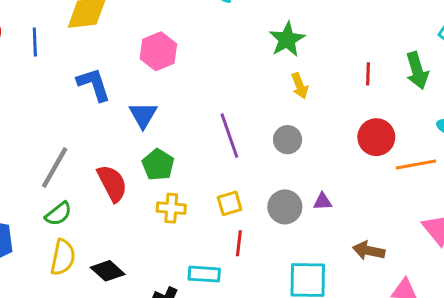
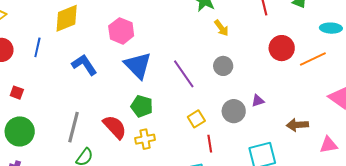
blue line: (35, 42) -> (37, 47), turned 30
blue triangle: (143, 115) -> (138, 65), moved, size x1.4
yellow cross: (171, 208) -> (145, 139), moved

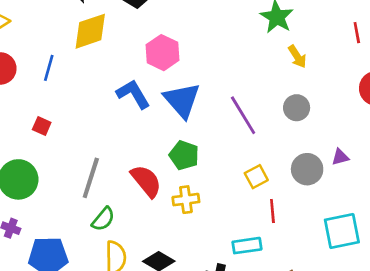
blue L-shape: (84, 65) -> (133, 94), moved
red square: (17, 93) -> (42, 126), moved

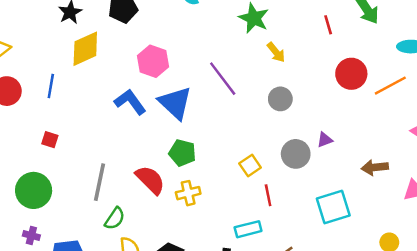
purple line: (243, 115) -> (223, 79), moved

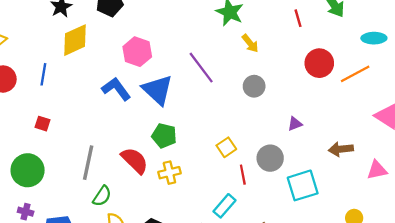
gray circle: (296, 154) -> (270, 158), moved
cyan rectangle: (248, 229) -> (225, 206), turned -35

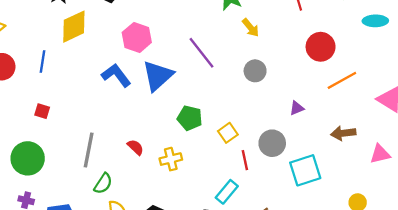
orange line: (355, 74) -> (342, 80), moved
blue triangle: (158, 90) -> (158, 76), turned 36
green pentagon: (164, 136) -> (190, 118), moved
red semicircle: (135, 161) -> (136, 147), size x0.6

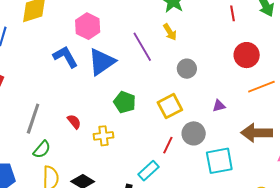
yellow arrow: (251, 28) -> (170, 32), moved
yellow square: (228, 133) -> (170, 106), moved, size x1.4
brown arrow: (343, 133) -> (257, 133), size x1.4
red line: (245, 160) -> (168, 145), turned 30

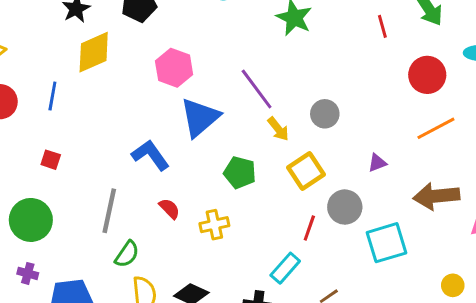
yellow arrow: (170, 32) -> (278, 129), moved
red circle: (247, 55) -> (427, 75), moved
blue L-shape: (65, 57) -> (150, 155), moved

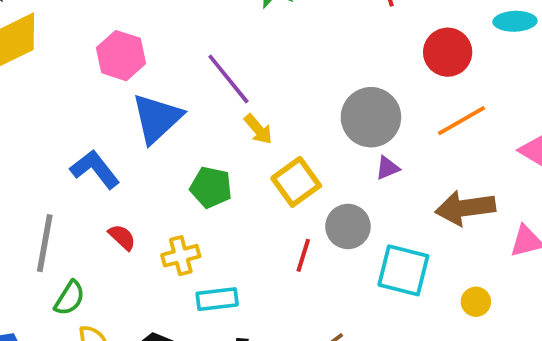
gray circle: (325, 114) -> (371, 117), moved, size x1.6
cyan square: (386, 243) -> (403, 270), turned 33
cyan rectangle: (285, 268) -> (217, 299), moved, turned 44
yellow circle: (453, 285) -> (476, 302), moved

